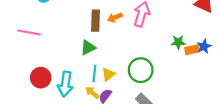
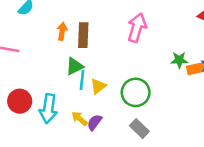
orange arrow: (115, 17) -> (62, 31), moved, turned 120
cyan line: (94, 73) -> (82, 80), moved
yellow triangle: (108, 74) -> (98, 86), moved

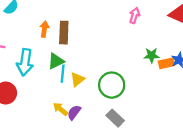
pink arrow: (137, 28) -> (134, 15), moved, size x0.6
cyan arrow: (48, 109) -> (25, 62), moved

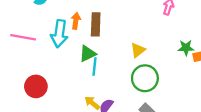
cyan arrow: (25, 62) -> (59, 34), moved
yellow triangle: (77, 79) -> (138, 50), moved

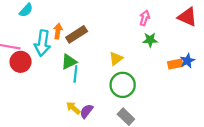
brown rectangle: (96, 24) -> (77, 34), turned 55
green star: (186, 48) -> (150, 40), moved
red circle: (36, 86) -> (21, 62), moved

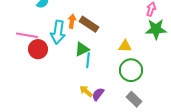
brown rectangle: (77, 34) -> (89, 24), turned 66
green star: (150, 40) -> (156, 29), size x1.5
yellow triangle: (116, 59) -> (125, 46), turned 40

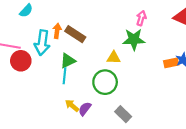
green star: (156, 29) -> (134, 39), moved
cyan line: (88, 60) -> (65, 76), moved
green circle: (131, 70) -> (105, 82), moved

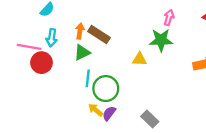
cyan arrow: (42, 43) -> (52, 38), moved, size x0.7
green triangle: (68, 61) -> (82, 52), moved
green circle: (105, 82) -> (106, 89), moved

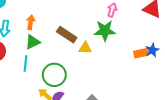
brown rectangle: (99, 34) -> (67, 35), moved
cyan line: (88, 78) -> (25, 64), moved

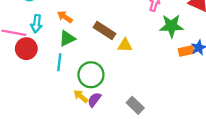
orange arrow: (31, 22) -> (65, 17), turned -64
green star: (105, 31) -> (171, 26), moved

